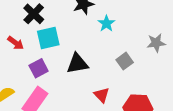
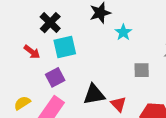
gray square: (125, 61) -> (142, 70), turned 35
black triangle: (77, 63) -> (94, 94), moved

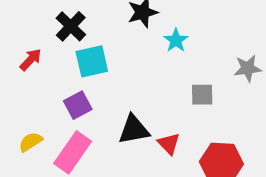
red arrow: (32, 52) -> (31, 60), moved, turned -84

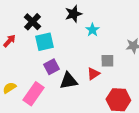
purple square: (78, 105) -> (51, 67), moved
red triangle: (169, 144) -> (93, 74), moved, turned 40

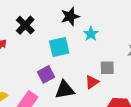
cyan square: (44, 42) -> (59, 47), moved

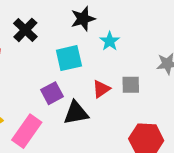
red triangle: (92, 82) -> (101, 89), moved

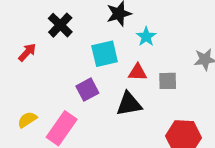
red triangle: (101, 89) -> (138, 72), moved, turned 36
black triangle: (76, 113) -> (129, 104), moved

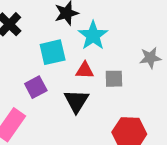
cyan star: (146, 37) -> (93, 35), size x1.5
black triangle: (129, 104) -> (76, 101), turned -48

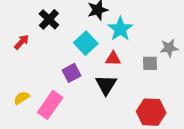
cyan square: (53, 52) -> (86, 43), turned -30
gray square: (114, 79) -> (150, 63), moved

